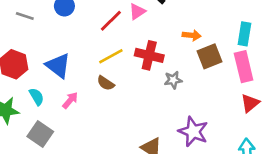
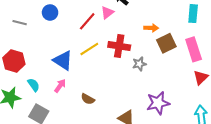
cyan rectangle: (244, 34) -> (193, 14), moved
blue triangle: (58, 66) -> (63, 60), moved
brown semicircle: (106, 83) -> (88, 99), moved
purple star: (193, 132) -> (158, 103), turned -30

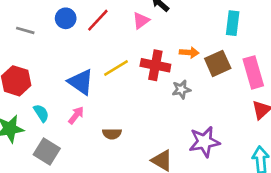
cyan rectangle: (193, 14) -> (233, 23), moved
red line: (87, 21) -> (98, 20), moved
orange arrow: (151, 28) -> (189, 52), moved
brown semicircle: (88, 99) -> (112, 134), turned -32

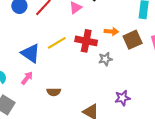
purple star: (204, 142) -> (123, 98), size x0.7

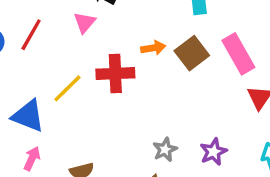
gray star: (105, 59) -> (165, 150), moved
purple star: (123, 98) -> (213, 152), moved

